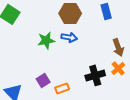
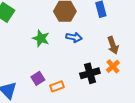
blue arrow: (69, 37) -> (74, 37), moved
green star: (46, 40) -> (41, 38), turned 30

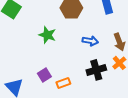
blue arrow: (74, 37) -> (90, 41), moved

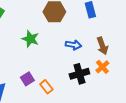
orange rectangle: (63, 83) -> (46, 87), turned 72

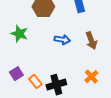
orange cross: (102, 67) -> (91, 77), moved
black cross: (79, 74) -> (56, 85), moved

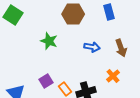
orange cross: (91, 77) -> (113, 76), moved

